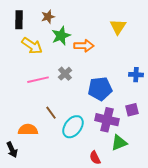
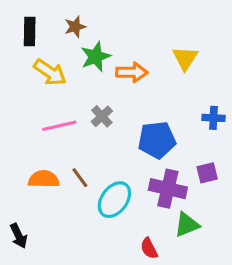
yellow triangle: (118, 27) -> (185, 58), moved
orange semicircle: (28, 130) -> (44, 179), moved

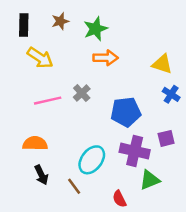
green star: (96, 57) -> (96, 29), moved
yellow triangle: (185, 58) -> (162, 64), moved, turned -45
blue cross: (213, 118) -> (171, 94), turned 30
brown line: (80, 178) -> (74, 186), moved
black arrow: (19, 236) -> (41, 175), moved

